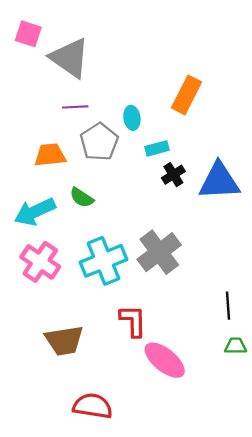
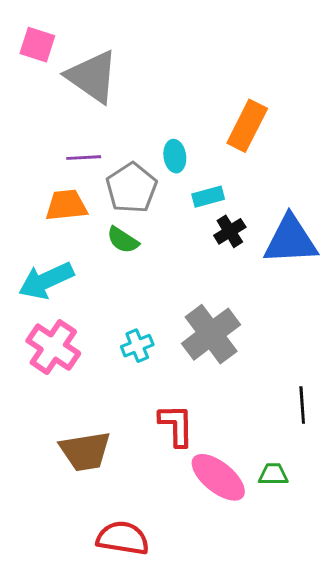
purple line: (75, 107) -> (84, 158), moved
green semicircle: (82, 198) -> (123, 240), moved
cyan cross: (104, 261) -> (137, 346), size x0.5
green trapezoid: (236, 346) -> (273, 474), moved

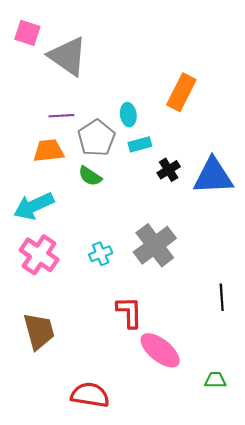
cyan rectangle: (208, 197) -> (140, 144), moved
brown trapezoid: (85, 451) -> (39, 331), moved, turned -96
green trapezoid: (273, 474) -> (215, 380), moved

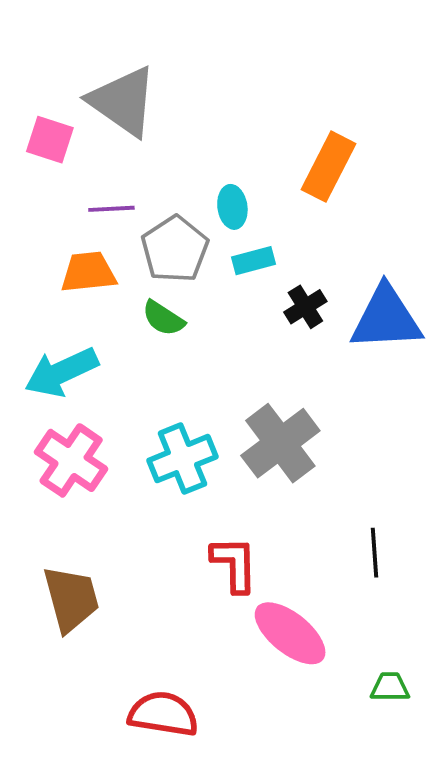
pink square: (27, 33) -> (50, 140), moved
cyan cross: (101, 254) -> (182, 459), size x1.6
black line: (222, 297) -> (375, 553), moved

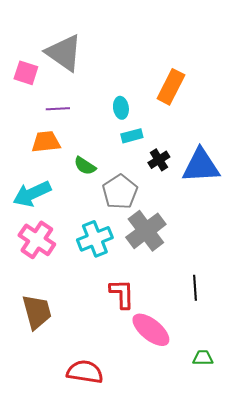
gray pentagon: (175, 249) -> (120, 192), moved

